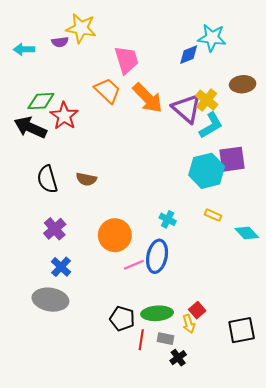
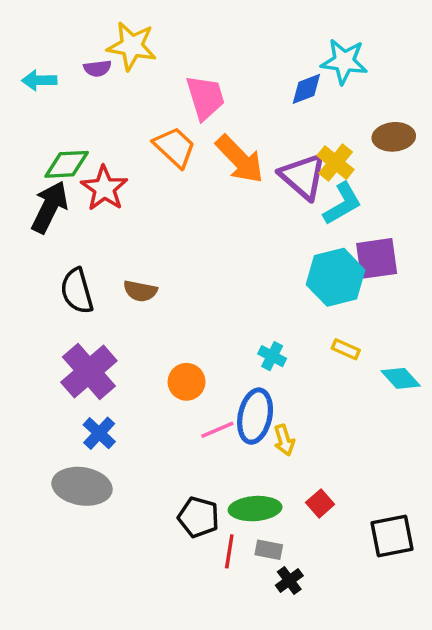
black arrow: (30, 127) -> (49, 207), turned 92
purple cross: (55, 229) -> (89, 372), size x1.5
orange circle: (115, 235) -> (187, 382), size x0.7
yellow arrow: (189, 324) -> (284, 440), moved

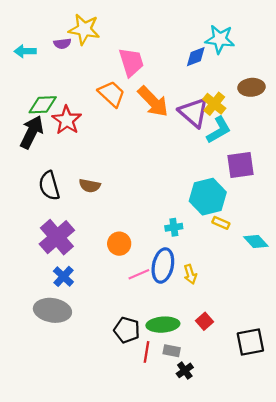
cyan hexagon: (336, 277) -> (208, 197), moved
cyan cross: (272, 356) -> (174, 227), turned -35
yellow arrow: (284, 440) -> (190, 274), moved

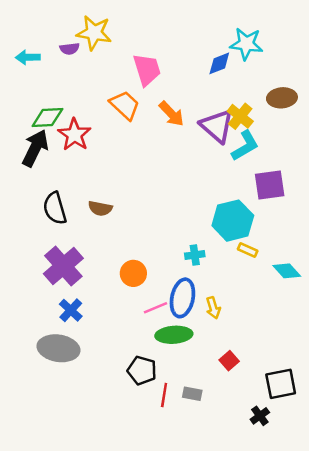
orange arrow: (153, 102) -> (171, 114), size x0.7
green ellipse: (163, 325) -> (174, 335), moved
black cross: (185, 370) -> (260, 416), moved

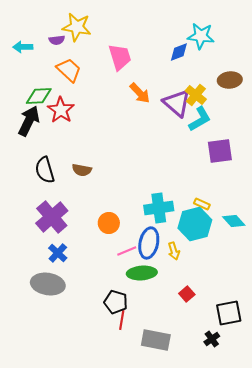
orange trapezoid: (125, 105) -> (69, 70), moved
cyan hexagon: (233, 221) -> (195, 224), moved
cyan cross: (195, 255) -> (159, 208), size x1.8
gray rectangle: (192, 394) -> (156, 340), moved, size x1.8
red line: (164, 395) -> (122, 320), moved

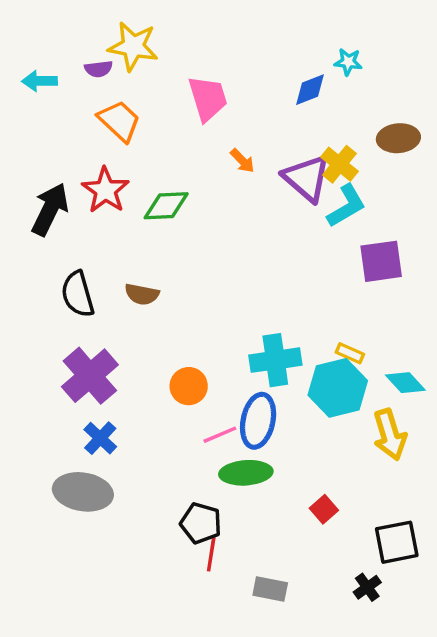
cyan star: (201, 36) -> (348, 62), size x0.6
orange arrow: (140, 93) -> (242, 161), size x0.7
green diamond: (39, 96) -> (166, 206), moved
yellow arrow: (174, 251) -> (390, 435), moved, size x1.6
gray rectangle: (156, 340) -> (270, 589), size x0.7

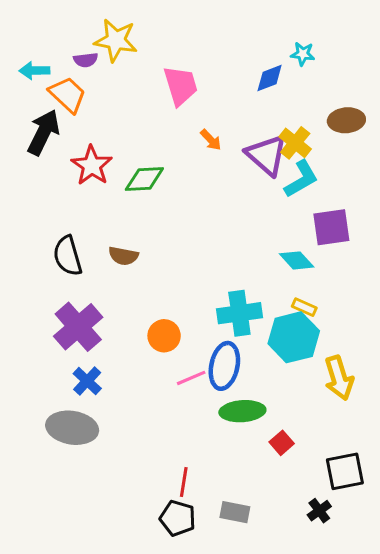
orange trapezoid: (119, 121) -> (68, 95), moved
black arrow: (50, 209) -> (43, 132), moved
cyan diamond: (405, 383) -> (297, 260), moved
green ellipse: (246, 473) -> (242, 411), moved
black pentagon: (201, 523) -> (178, 518), moved

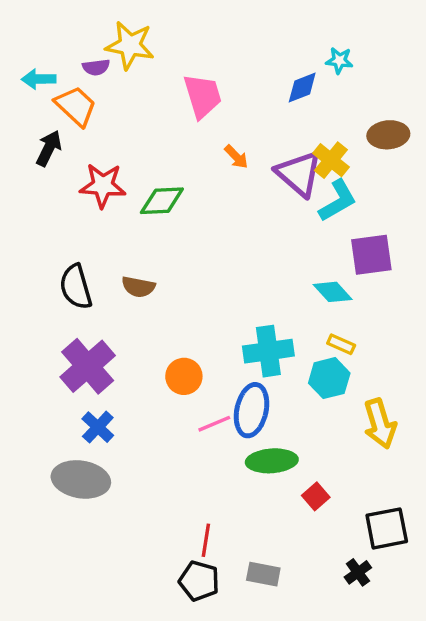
black arrow: (43, 132) -> (49, 148), size x0.7
red star: (92, 165) -> (103, 185), turned -30
cyan hexagon: (294, 337) -> (329, 378), size x0.7

